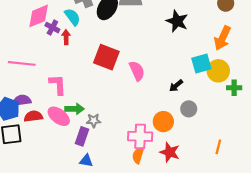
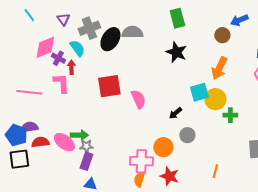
red square: (106, 57) -> (109, 86), turned -30
pink L-shape: (58, 85) -> (61, 83), moved
gray star: (94, 121) -> (86, 146), moved

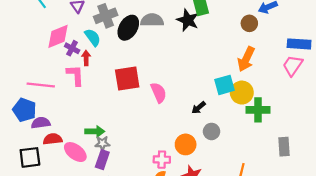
black star: (176, 52) -> (188, 20), moved
green cross: (230, 115) -> (258, 110), size x1.5
blue pentagon: (16, 135) -> (24, 110), moved
pink ellipse: (64, 142) -> (75, 152), moved
pink cross: (141, 161) -> (162, 160), size x0.7

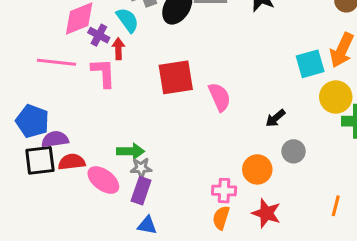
pink line: (41, 85) -> (57, 62), moved
cyan square: (224, 85) -> (310, 64), moved
black square: (30, 157) -> (40, 160), moved

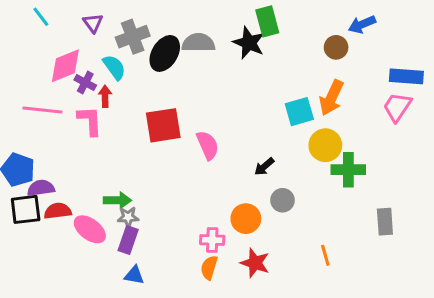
orange line: (336, 206) -> (325, 255), turned -30

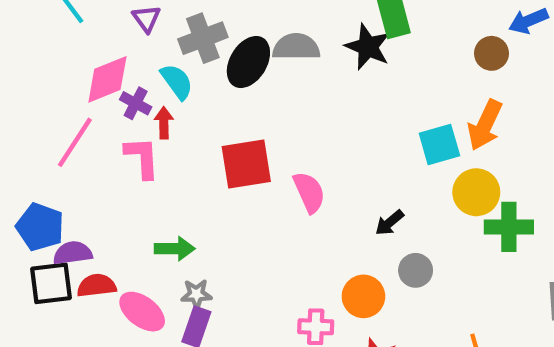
pink line: (42, 110) -> (75, 142), turned -63
green arrow: (117, 200) -> (175, 249), moved

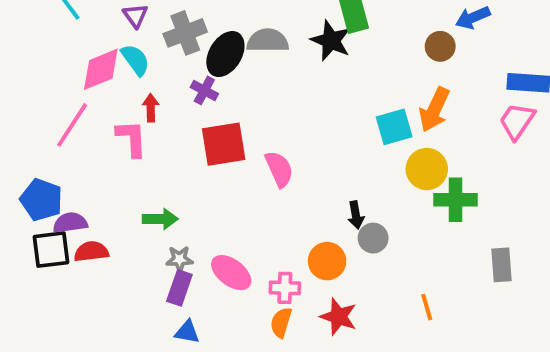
cyan semicircle: (177, 82) -> (135, 60), moved
purple cross: (136, 103) -> (204, 90), moved
black arrow: (389, 223) -> (356, 215), moved, turned -60
pink ellipse: (142, 312) -> (231, 273), moved

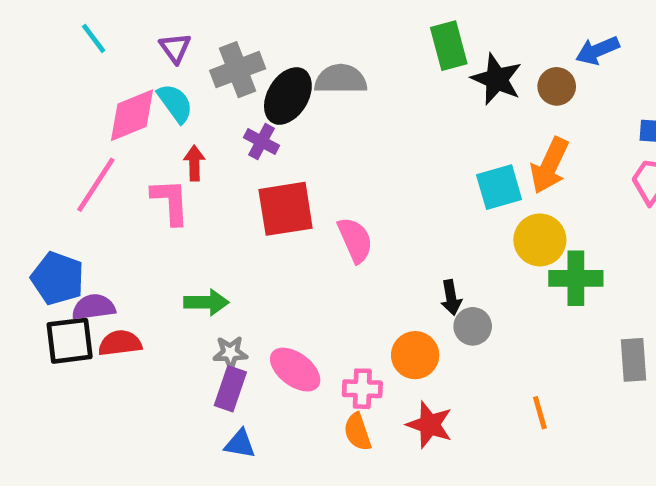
black star: (331, 41) -> (497, 79), moved
orange semicircle: (281, 322) -> (358, 432), turned -36

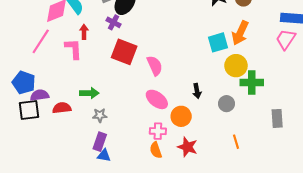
red square: (286, 209) -> (124, 52), turned 30
gray circle: (473, 326) -> (226, 104), moved
red semicircle: (120, 343) -> (62, 108), moved
pink ellipse: (295, 370) -> (157, 99), moved
purple rectangle: (230, 389) -> (100, 142), moved

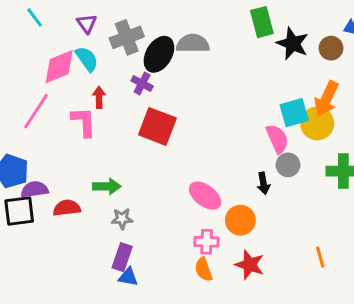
pink semicircle: (155, 66) -> (277, 139), moved
yellow circle: (236, 66) -> (317, 123), moved
gray circle: (226, 104) -> (288, 165), moved

